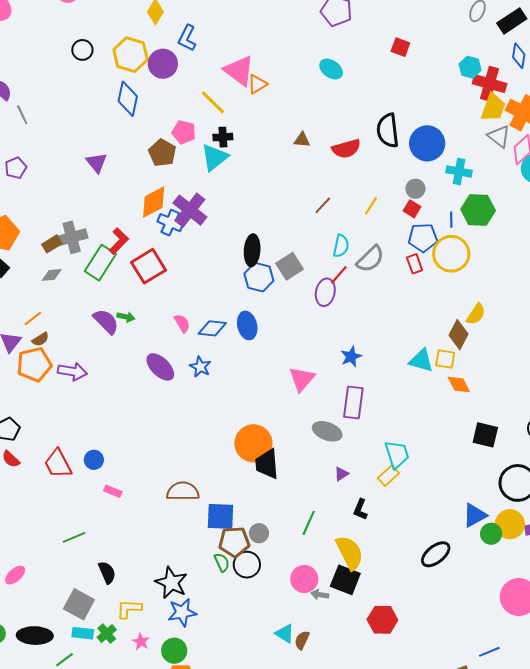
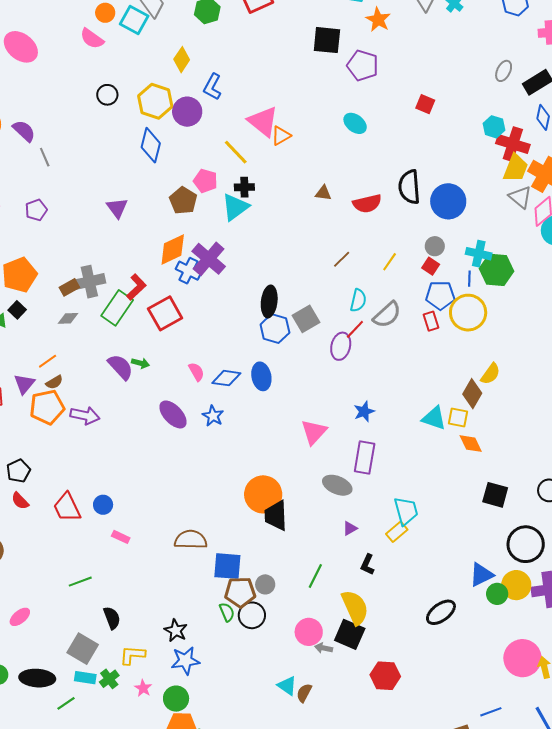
cyan cross: (459, 172) -> (479, 254), moved
black star: (171, 583) -> (176, 631), size x0.7

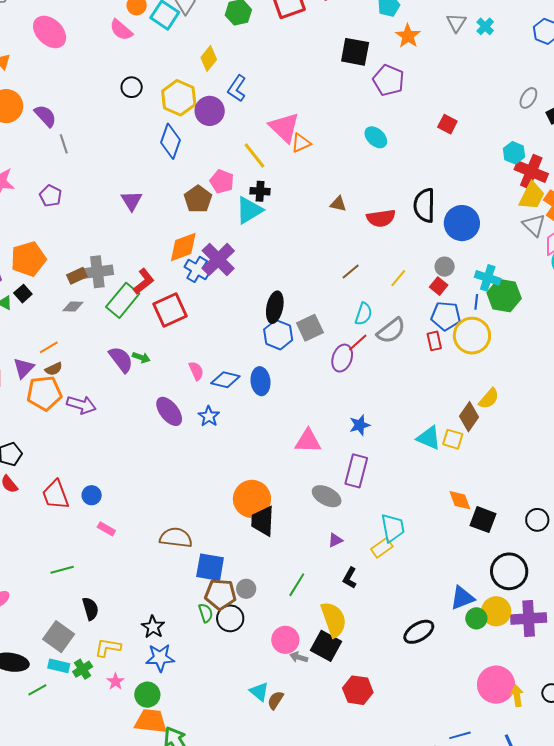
purple pentagon: (36, 210) -> (51, 196), turned -30
pink triangle: (314, 432) -> (308, 441), turned 44
orange diamond: (471, 444) -> (460, 500), moved

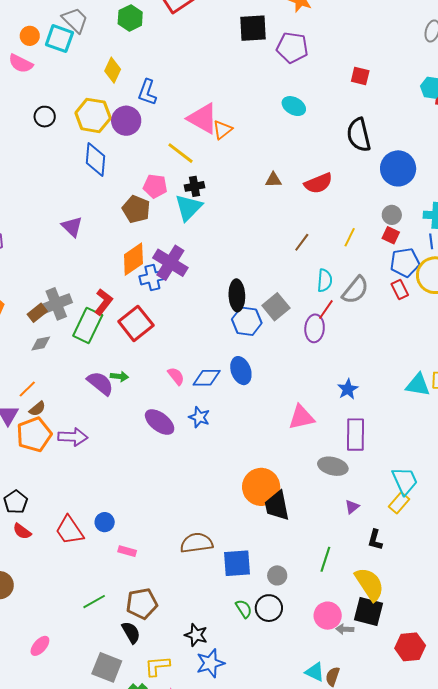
black semicircle: (424, 205) -> (359, 135), moved
blue cross: (197, 269) -> (152, 278), turned -30
brown pentagon: (221, 594) -> (142, 604), moved

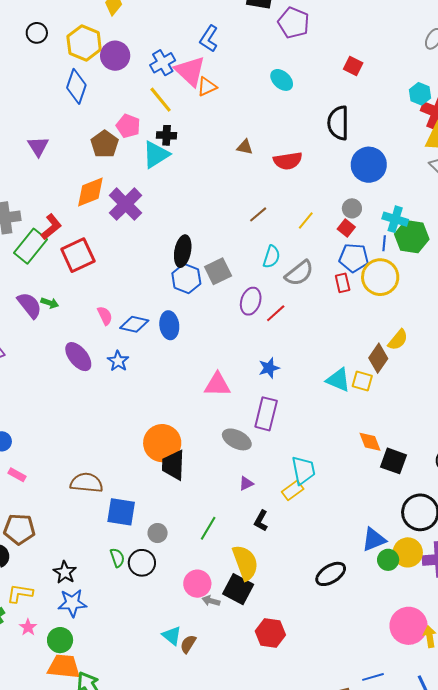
blue L-shape: (147, 92) -> (209, 39), moved
blue cross: (152, 278) -> (163, 63), moved, turned -30
red line: (326, 310) -> (276, 313), moved

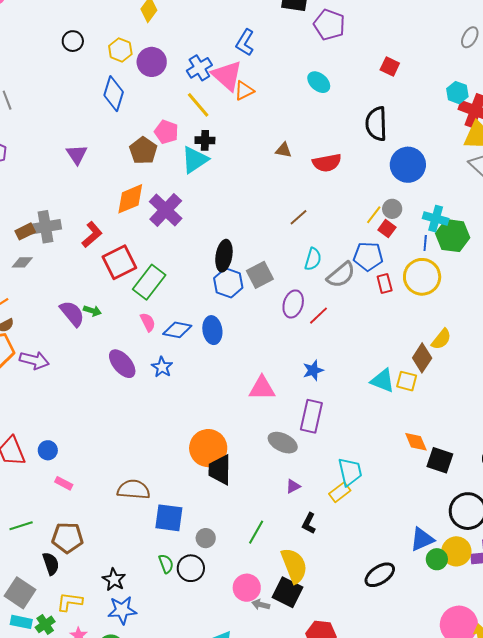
yellow hexagon: (84, 43) -> (120, 50), size x0.7
yellow line: (306, 221) -> (374, 215), moved
green rectangle: (31, 246) -> (149, 282), moved
blue pentagon: (354, 258) -> (368, 256), moved

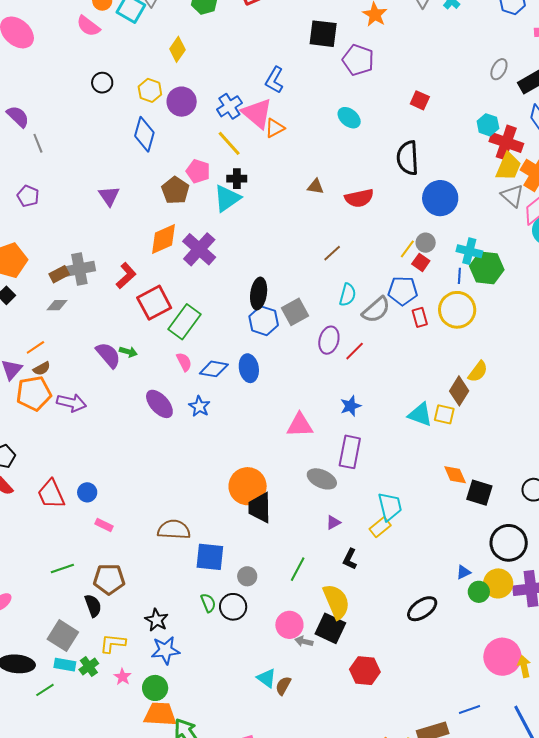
blue triangle: (422, 539) -> (464, 572), size x0.6

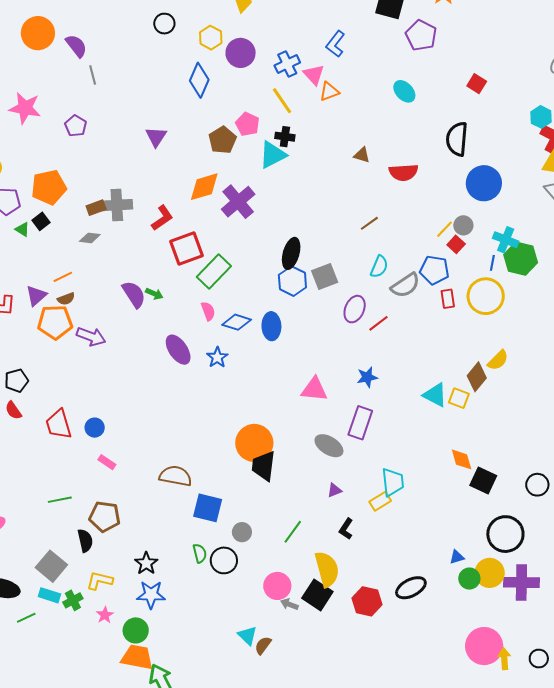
pink triangle: (257, 113) -> (314, 75), size x0.7
red hexagon: (365, 671) -> (367, 601), moved

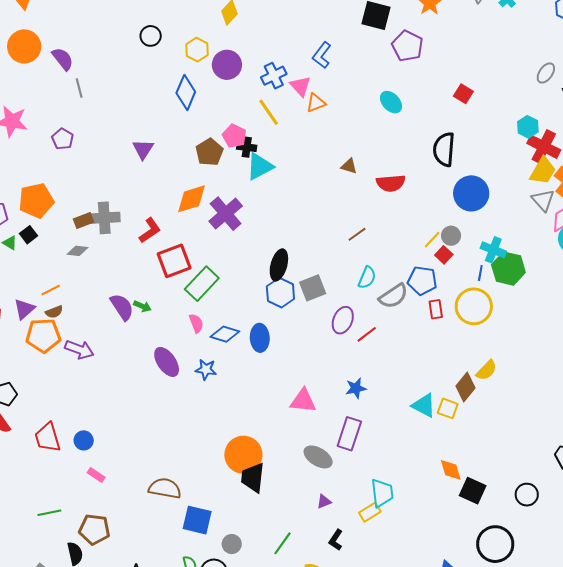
black cross: (285, 137) -> (247, 147), moved
blue star: (217, 357) -> (206, 369), turned -30

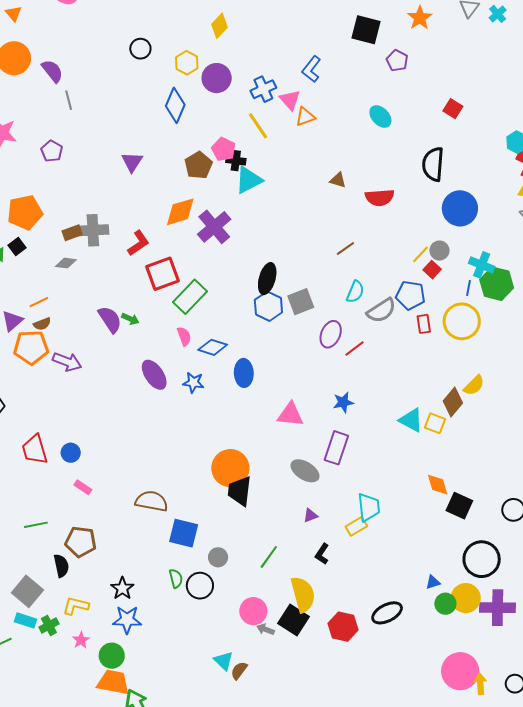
purple pentagon: (407, 46) -> (397, 61), size x0.7
blue ellipse: (260, 338) -> (244, 373), moved

